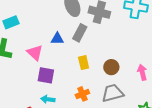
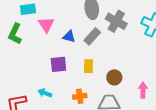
pink triangle: (35, 53) -> (46, 25), moved
purple square: (46, 75) -> (58, 64), moved, turned -30

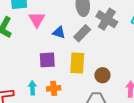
yellow rectangle: (89, 66) -> (77, 63), size x1.5
cyan arrow: (45, 93) -> (32, 88), turned 64
orange cross: (80, 96) -> (54, 88), moved

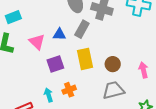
pink triangle: (37, 20) -> (37, 42), moved

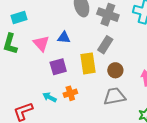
gray rectangle: (82, 29) -> (105, 45), moved
cyan arrow: (49, 95) -> (49, 97), turned -48

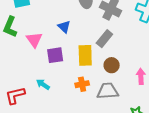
blue triangle: (64, 37) -> (64, 27), turned 32
pink triangle: (41, 43) -> (34, 40), moved
orange cross: (70, 93) -> (82, 84), moved

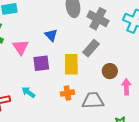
brown circle: (112, 65) -> (110, 71), moved

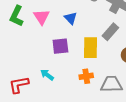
pink triangle: (21, 47) -> (42, 17), moved

